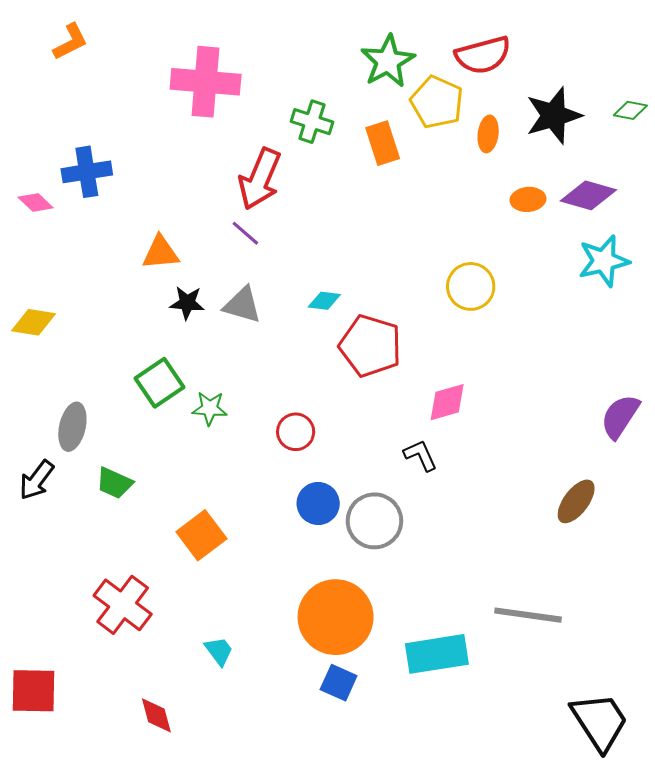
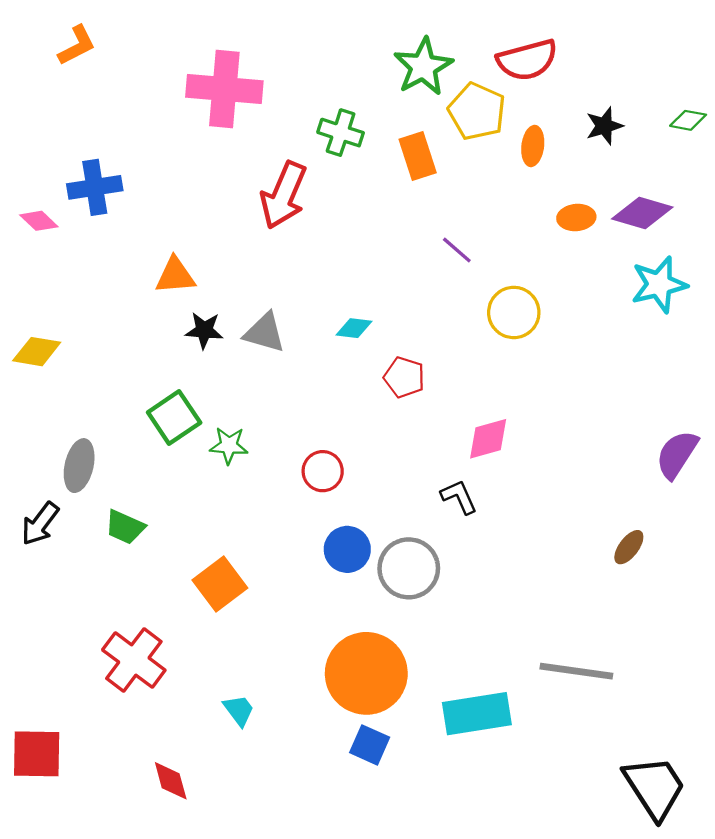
black star: (554, 116) -> (604, 126), size x0.6
purple line: (245, 233) -> (457, 250), moved
red pentagon: (370, 346) -> (404, 377), size x0.6
brown ellipse: (576, 501) -> (629, 547), size x0.7

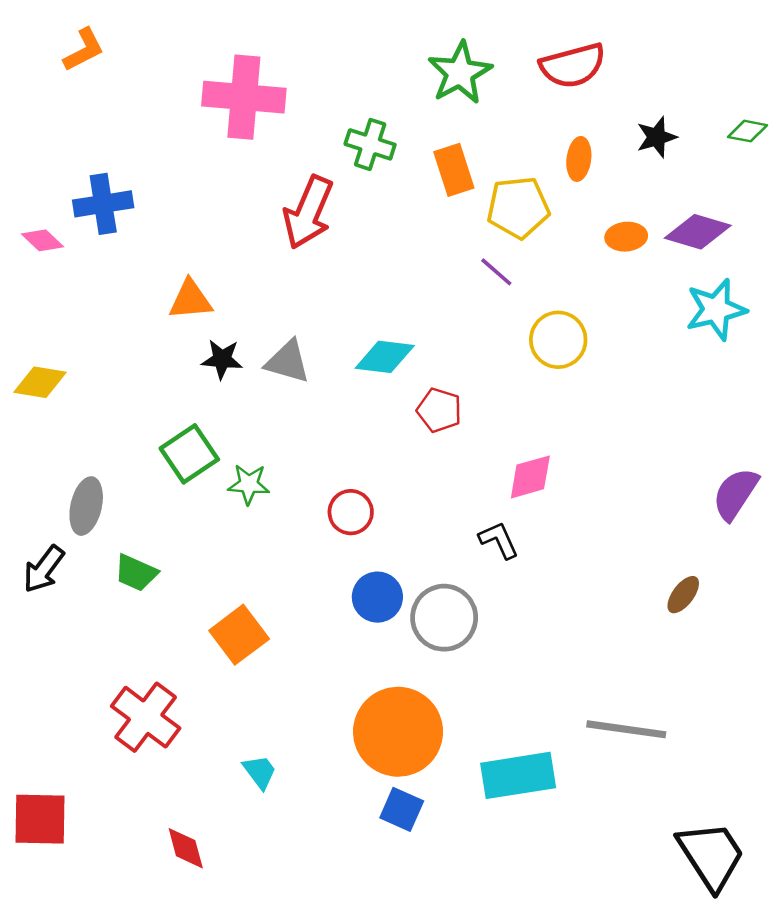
yellow pentagon: (477, 111) -> (518, 208), moved, turned -30
cyan diamond: (354, 328) -> (385, 357), size x1.5

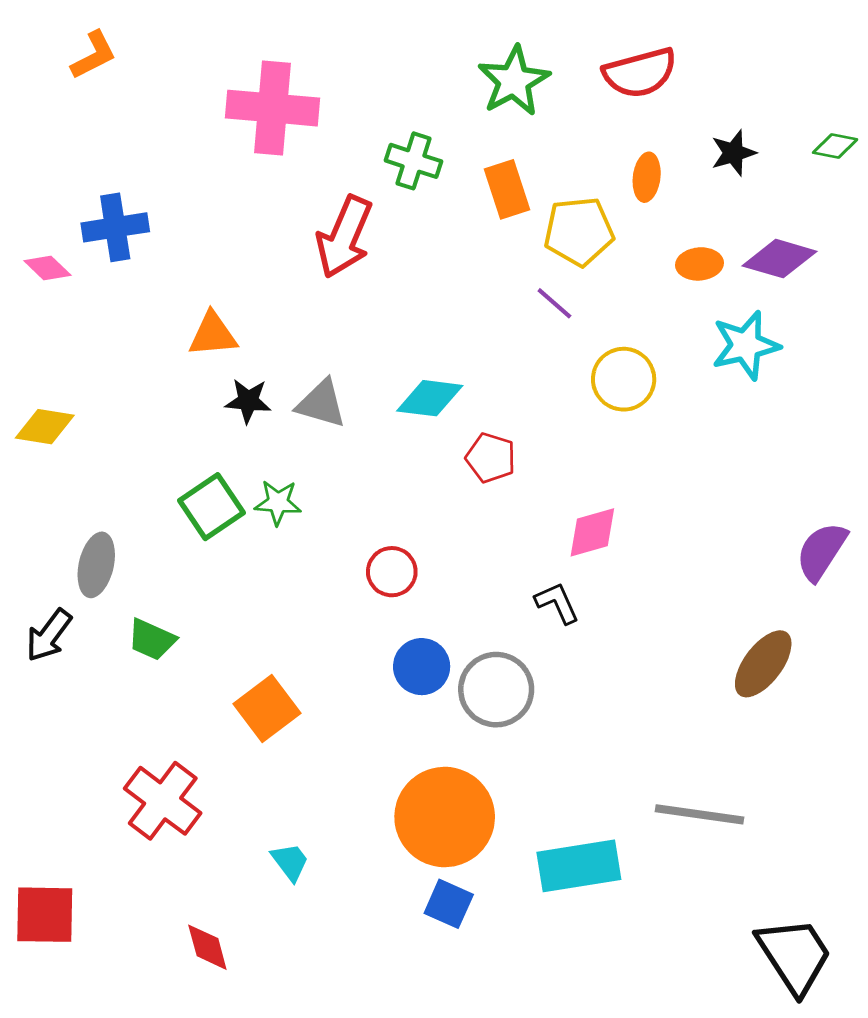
cyan star: (716, 309) -> (746, 345), moved
green star: (249, 484) -> (278, 503), moved
brown ellipse: (683, 595) -> (763, 664), size x1.6

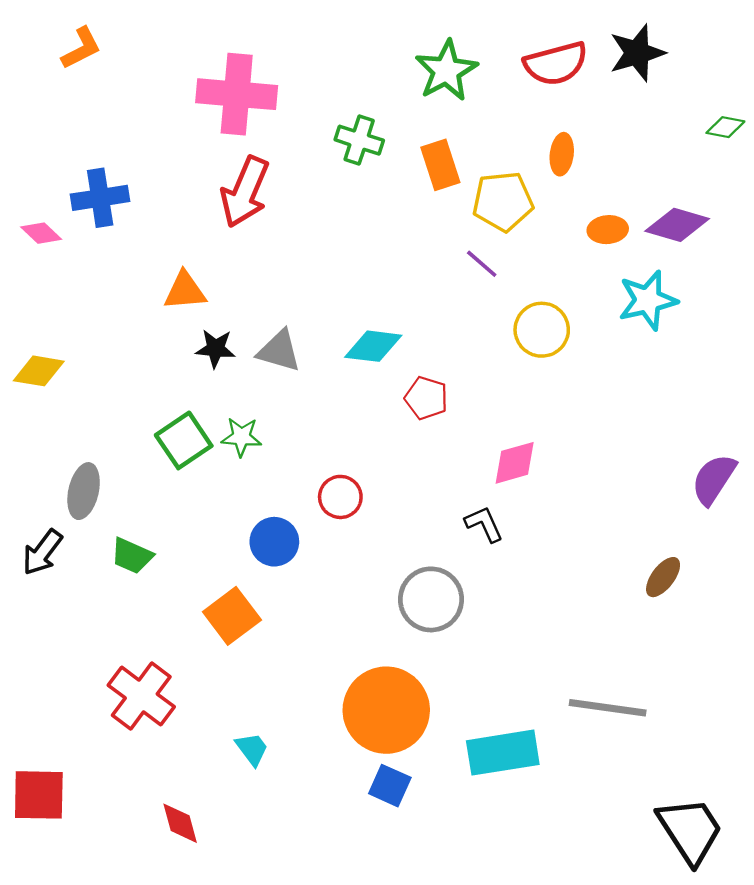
black star: (733, 153) -> (637, 53), moved, size x1.4
red arrow: (344, 237) -> (245, 192), moved
brown ellipse: (763, 664) -> (663, 577), size x0.7
blue circle: (422, 667) -> (274, 542), moved

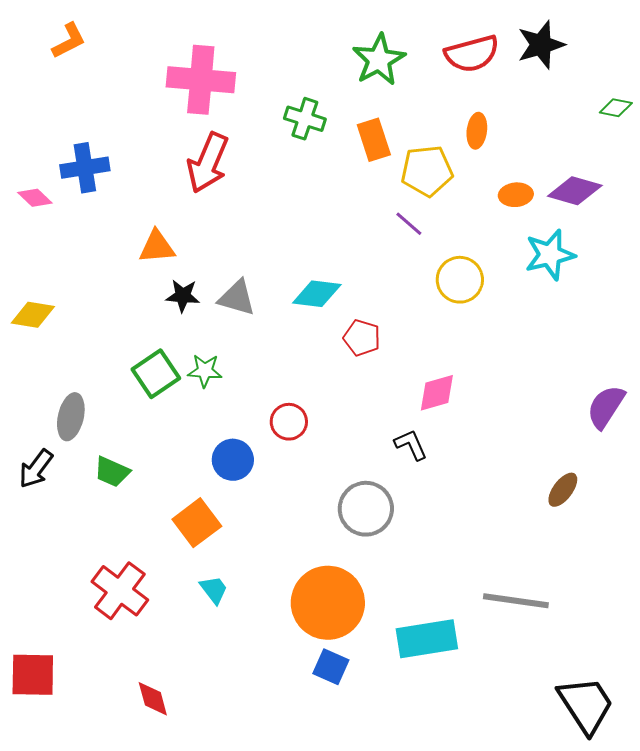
cyan trapezoid: (252, 749) -> (214, 590), moved

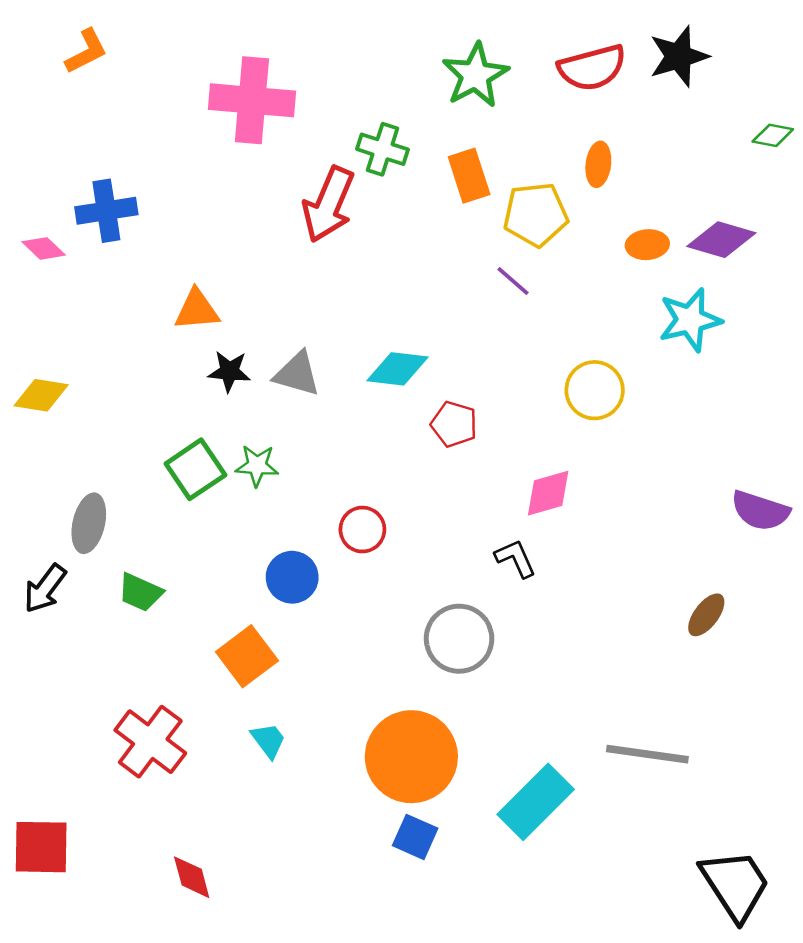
red arrow: (208, 163) -> (329, 204), moved
yellow circle: (460, 280) -> (595, 390), moved
purple semicircle: (606, 407) -> (760, 511), turned -105
cyan rectangle: (427, 639) -> (536, 802), turned -36

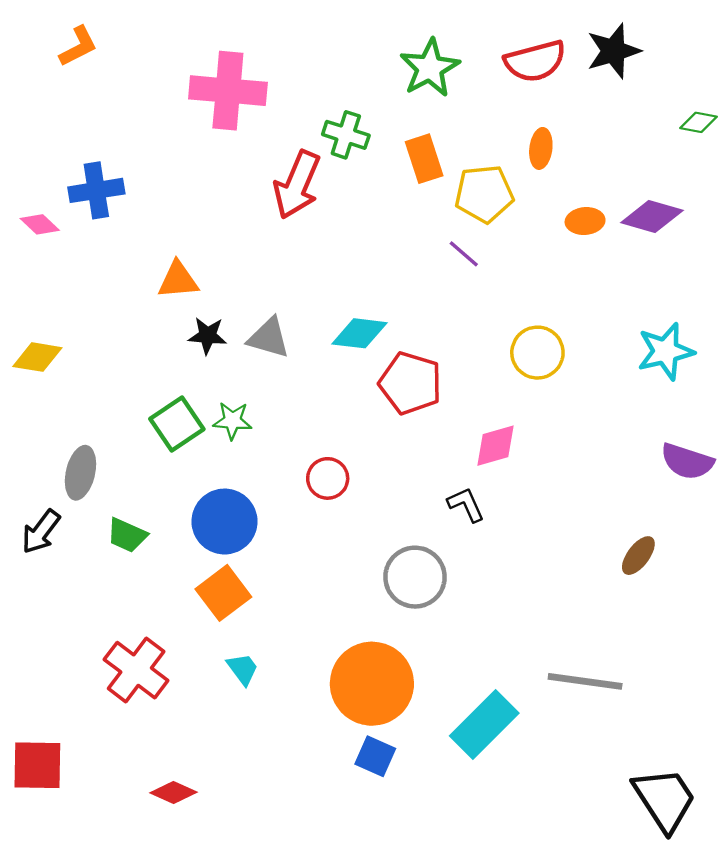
cyan star: (690, 320) -> (666, 351), moved
red pentagon: (454, 424) -> (410, 383), size x1.5
blue circle: (292, 577) -> (224, 522), moved, size x1.4
red diamond: (192, 877) -> (173, 793), turned -51

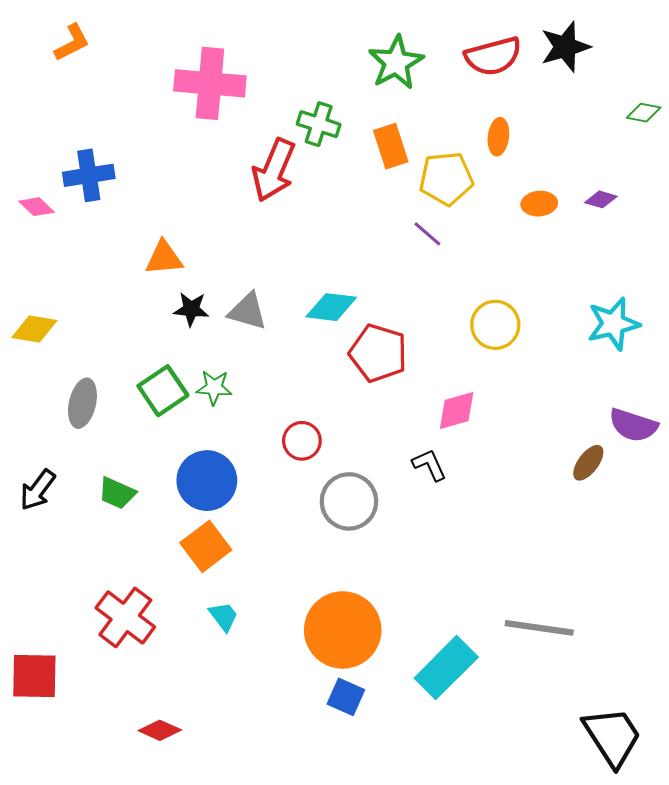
purple diamond: (652, 216) -> (601, 199), size x0.6
gray ellipse: (80, 473) -> (82, 403), moved
brown ellipse: (638, 556) -> (588, 463), moved
gray circle: (415, 577) -> (349, 501), moved
red square: (37, 765) -> (34, 676), moved

